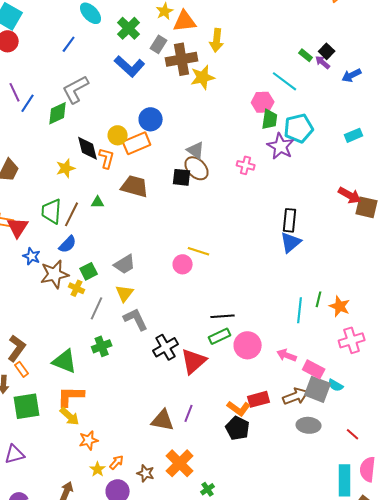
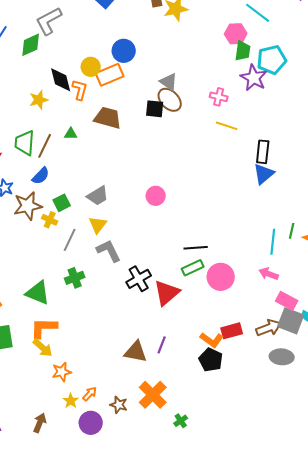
yellow line: (199, 251) -> (227, 126), moved
pink arrow: (287, 355) -> (269, 274), moved

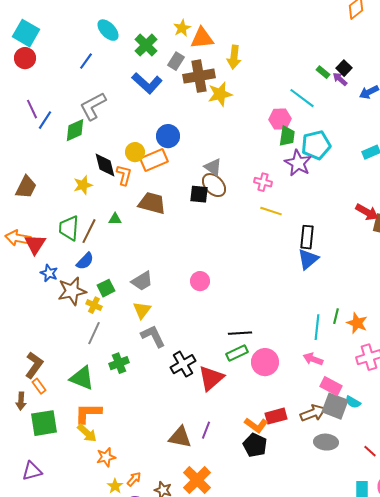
gray line: (70, 240) -> (94, 333), moved

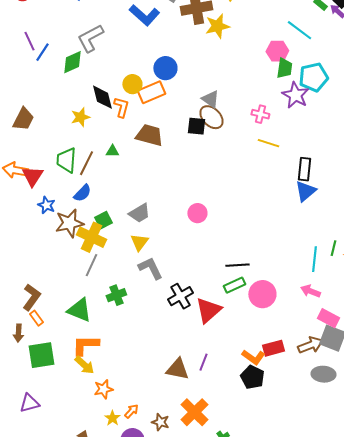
yellow cross: (94, 305) -> (91, 237), size x1.8

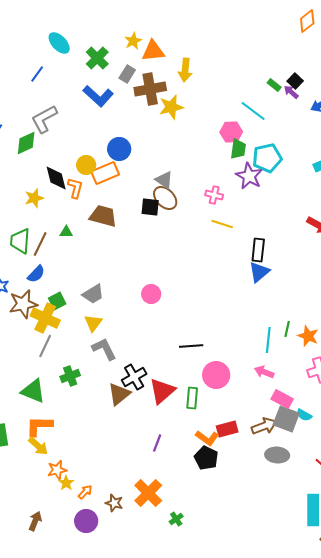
green rectangle: (234, 285) -> (192, 398), moved, turned -60
brown triangle: (177, 369) -> (119, 394), moved, turned -50
yellow star: (112, 418) -> (66, 483), moved

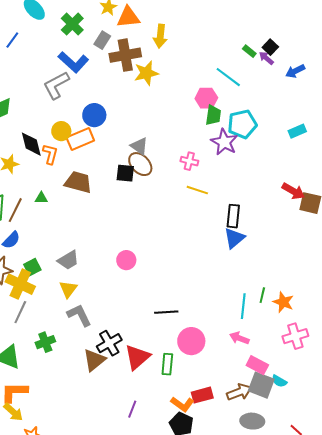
gray L-shape: (44, 119) -> (56, 85), moved

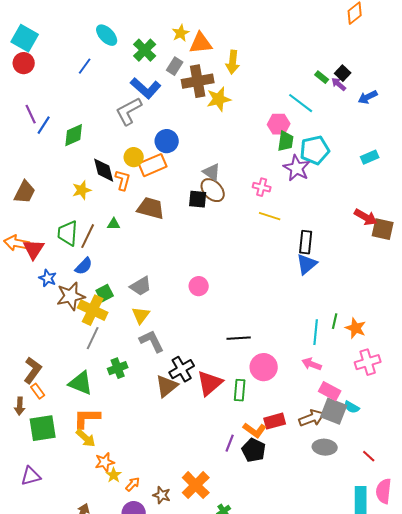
purple line: (132, 409) -> (230, 443), moved

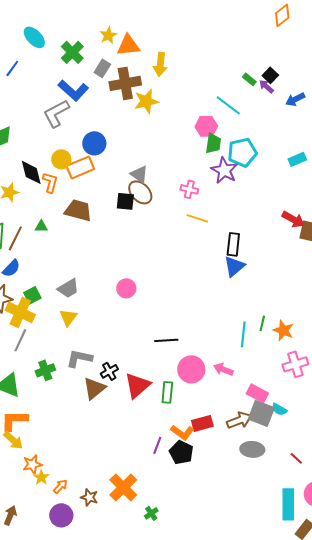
gray L-shape: (152, 341) -> (79, 358), moved, turned -52
pink arrow: (312, 364) -> (223, 369), moved
black cross: (182, 369) -> (109, 371), size x0.7

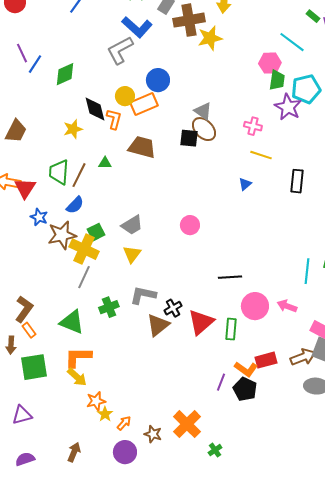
blue triangle: (234, 266) -> (245, 184), moved, size x0.6

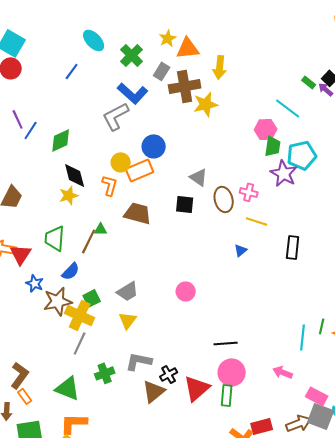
black diamond: (95, 109) -> (75, 175), moved
brown ellipse: (204, 129) -> (224, 199), moved, turned 30
brown line: (79, 175) -> (89, 241), moved
pink circle: (255, 306) -> (232, 372), moved

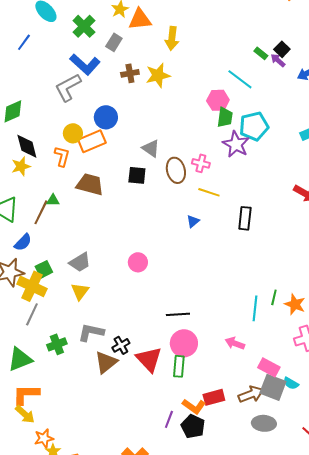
brown cross: (185, 86) -> (130, 73), moved, size x0.6
green triangle: (68, 388) -> (20, 359), turned -44
red triangle: (197, 388) -> (149, 359), turned -32

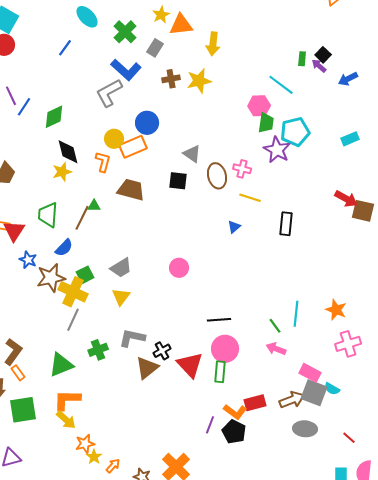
green rectangle: (261, 53) -> (302, 59), turned 56
green line: (274, 297) -> (275, 326), moved, turned -49

